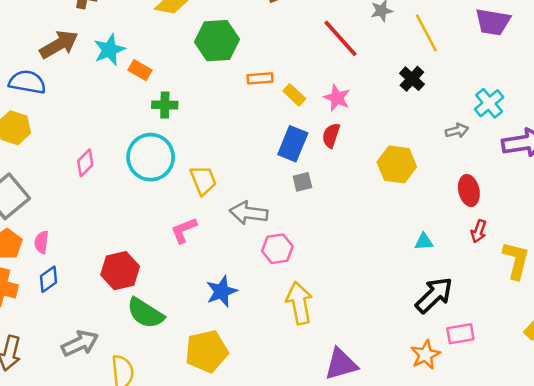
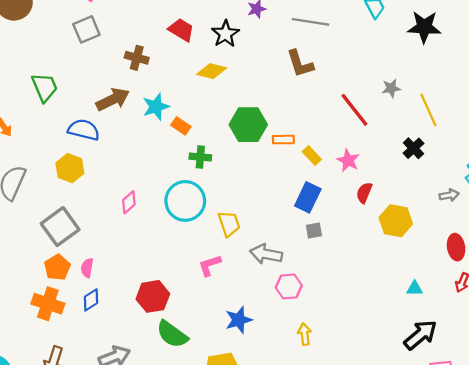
green hexagon: (217, 41) -> (248, 125), moved
red semicircle: (331, 135) -> (364, 193), moved
yellow arrow: (299, 303) -> (305, 334), size x0.6

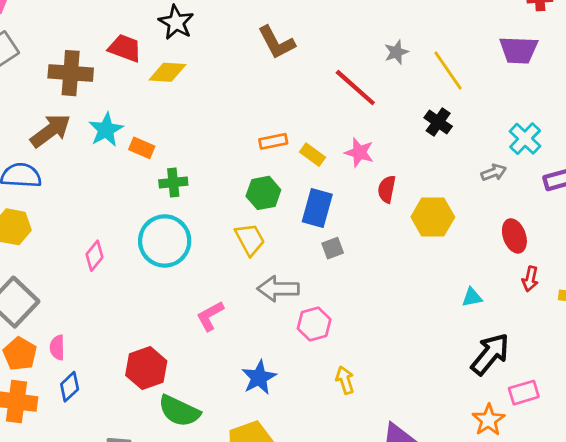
red trapezoid: (181, 30) -> (125, 48), moved
brown cross: (137, 58) -> (71, 73), size x1.4
green hexagon: (248, 125) -> (263, 193), moved, size x0.7
yellow trapezoid: (229, 224) -> (250, 239), moved

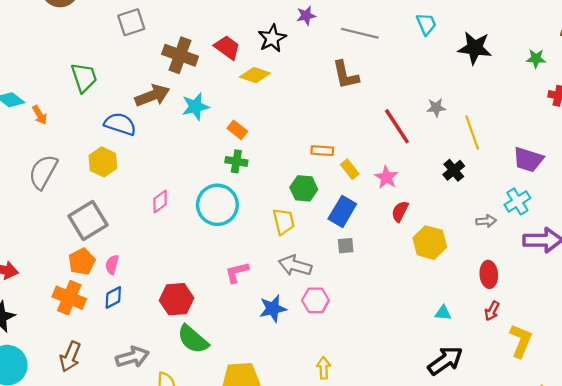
purple trapezoid: (519, 50) -> (528, 160), moved
orange rectangle: (142, 148) -> (237, 130), moved
blue star: (259, 377) -> (273, 309), moved
yellow arrow: (345, 380) -> (324, 368), moved

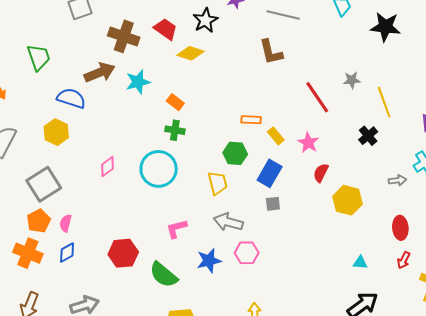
green semicircle: (193, 339) -> (163, 275), moved

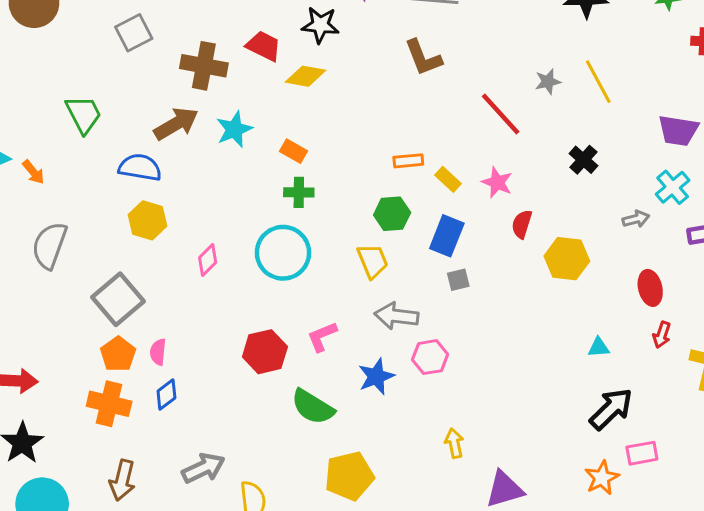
black star: (205, 20) -> (320, 25), turned -30
yellow line: (384, 102) -> (598, 82), moved
yellow hexagon: (56, 132) -> (147, 220), moved
red hexagon: (123, 253) -> (265, 352), moved

